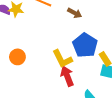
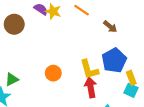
orange circle: (17, 57) -> (53, 73), moved

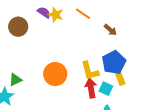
orange circle: (53, 73) -> (55, 74), size x1.5
yellow rectangle: (131, 78) -> (120, 78), moved
cyan square: (131, 90) -> (106, 89), moved

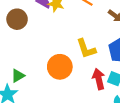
yellow L-shape: (90, 71) -> (86, 49), moved

